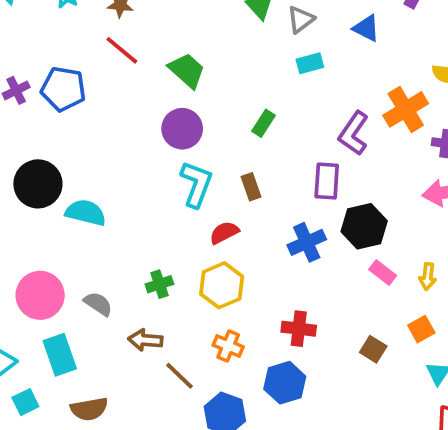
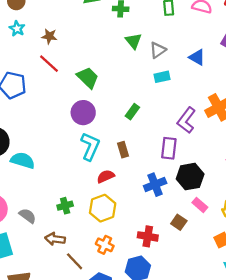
brown square: (373, 349) -> (179, 222), moved

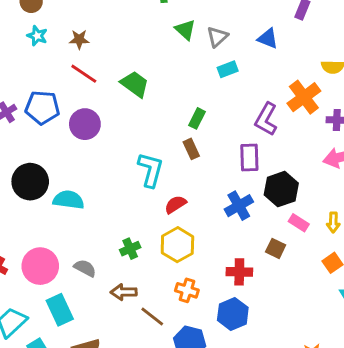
purple circle: (83, 113) -> (85, 124), moved
brown rectangle: (123, 150) -> (191, 149), moved

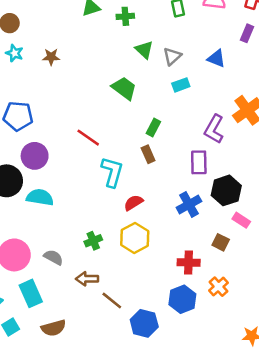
red line: (84, 74) -> (88, 138), moved
green trapezoid: (135, 84) -> (124, 88), moved
purple circle: (85, 124) -> (35, 156), moved
orange cross: (187, 290) -> (218, 287), moved, turned 30

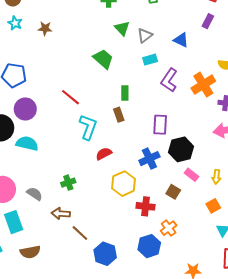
green rectangle: (153, 128) -> (125, 93), turned -32
purple L-shape: (214, 129) -> (169, 80), moved
yellow hexagon: (135, 238) -> (123, 184), moved
blue hexagon: (182, 299) -> (149, 246), moved

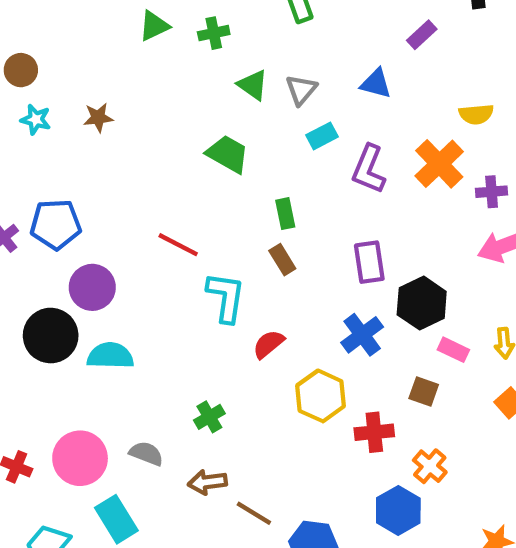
purple rectangle: (208, 21) -> (422, 35), turned 32

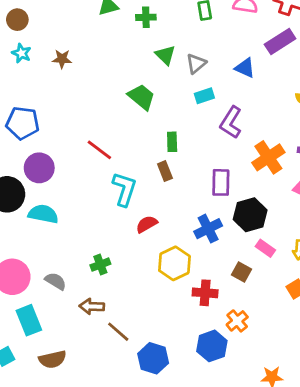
purple rectangle: (422, 35) -> (280, 42), size x1.5
orange cross: (439, 164) -> (268, 157), moved

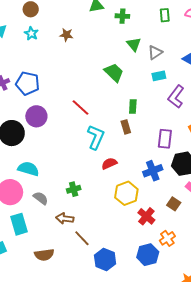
brown star: (62, 59) -> (66, 35), moved
cyan semicircle: (43, 214) -> (28, 169), moved
red cross: (205, 293) -> (146, 216), turned 30
brown semicircle: (53, 359) -> (44, 255), moved

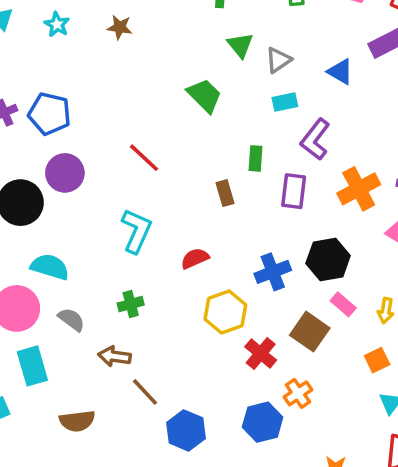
green rectangle: (133, 107) -> (256, 158), moved
cyan L-shape: (96, 137) -> (136, 231), moved
purple rectangle: (165, 139) -> (294, 191), moved
brown square: (174, 204) -> (310, 332), size x1.5

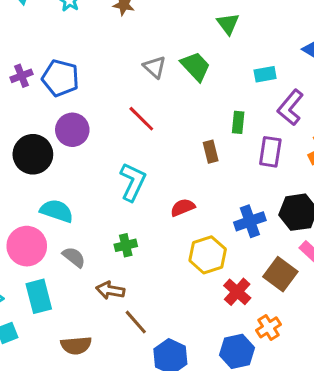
gray triangle: (278, 60) -> (155, 67), moved, turned -45

